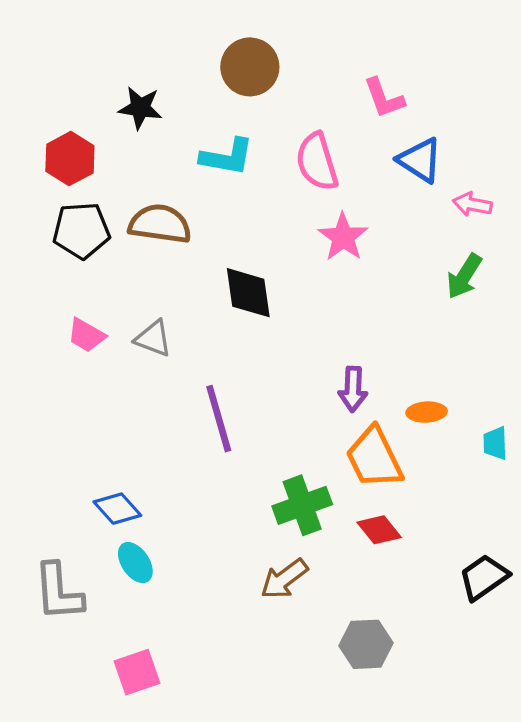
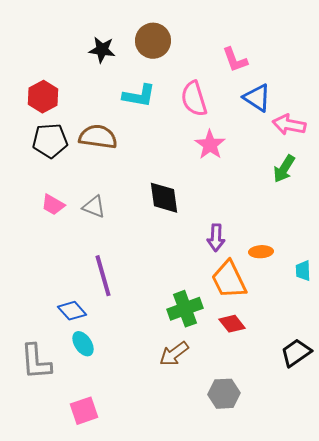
black star: (140, 108) -> (102, 50), moved
pink arrow: (472, 204) -> (289, 125), size x1.4
black diamond: (248, 293) -> (164, 198), moved
purple line: (219, 419) -> (103, 276), moved

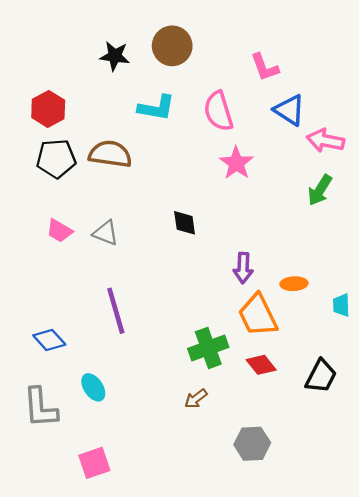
black diamond: (164, 198) -> (185, 223), size x0.7
blue diamond: (72, 311) -> (49, 340), moved
black trapezoid: (296, 353) -> (321, 376), moved, turned 152
brown arrow: (174, 354) -> (196, 399), size x0.7

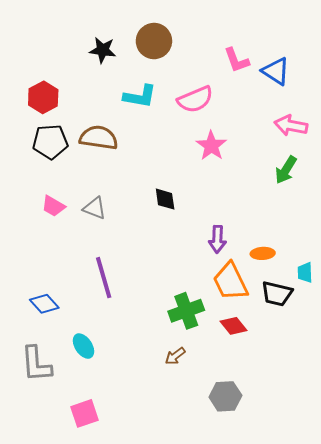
blue triangle: (289, 110) -> (276, 71), moved
pink semicircle: (218, 111) -> (195, 99), turned -96
black trapezoid: (321, 376) -> (277, 294), moved, turned 76

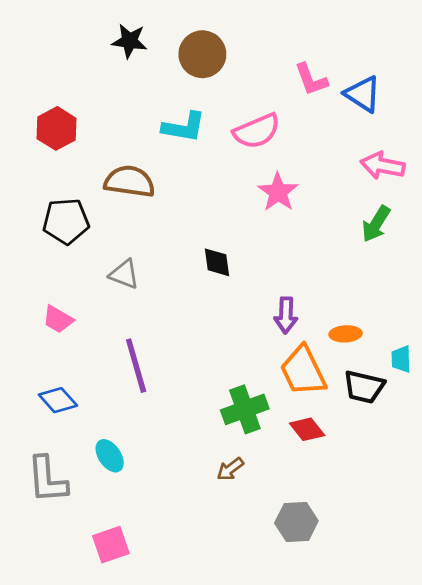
black star: (103, 50) -> (129, 41), moved
black pentagon: (50, 142) -> (66, 221), moved
pink trapezoid: (53, 206) -> (58, 319), moved

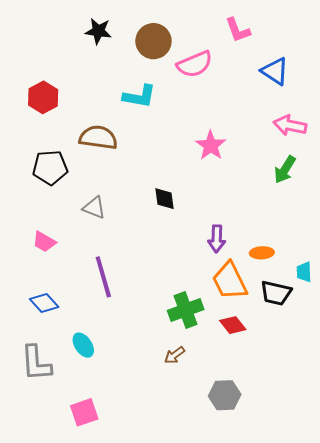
pink L-shape: (311, 79) -> (238, 30), moved
pink semicircle: (257, 131) -> (195, 64), moved

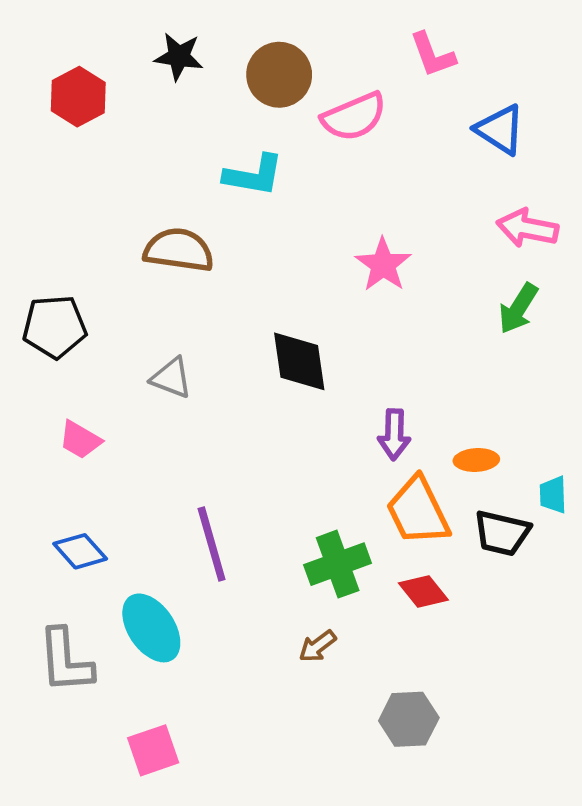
red hexagon: (43, 97) -> (78, 97), moved
black pentagon: (50, 168) -> (55, 327), moved
black diamond: (165, 199) -> (299, 361), size x1.5
purple line: (103, 277) -> (212, 544), moved
cyan ellipse: (83, 345) -> (151, 628), size x1.5

